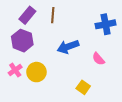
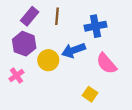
blue cross: (106, 24) -> (95, 26), moved
pink semicircle: (98, 59) -> (106, 63), size x1.5
yellow circle: (36, 72) -> (48, 60), moved

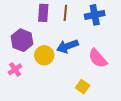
purple rectangle: (30, 16) -> (43, 13), moved, turned -36
brown line: (57, 16) -> (65, 13), moved
blue cross: (95, 26) -> (95, 15), moved

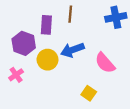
purple rectangle: (43, 13) -> (46, 25), moved
blue cross: (95, 15) -> (116, 17), moved

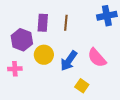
brown line: (70, 14) -> (66, 23), moved
blue arrow: (72, 50) -> (69, 61), moved, turned -35
pink cross: (16, 75) -> (15, 69), turned 32

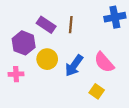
purple rectangle: (43, 23) -> (46, 25), turned -60
yellow square: (82, 86) -> (97, 91), moved

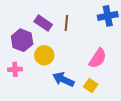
pink semicircle: (104, 62) -> (98, 58), turned -105
blue arrow: (74, 66) -> (63, 79), moved, turned 80

